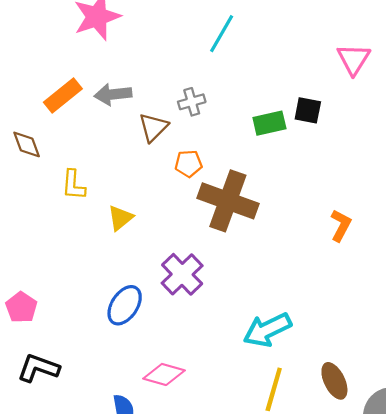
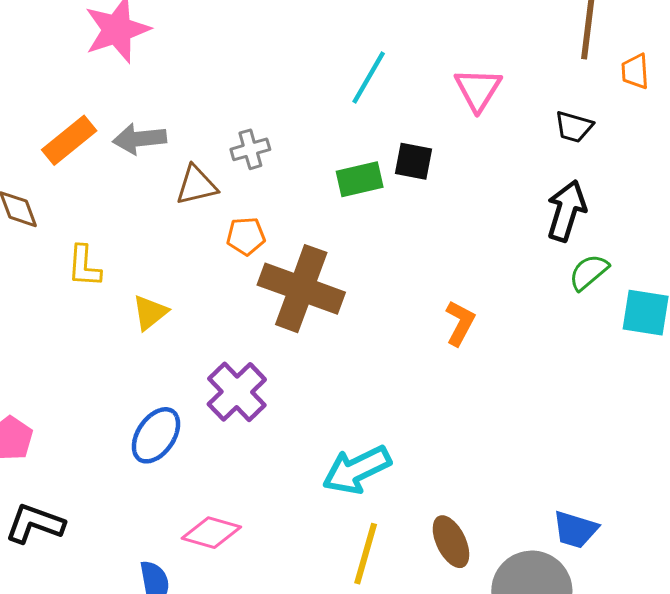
cyan line: (222, 34) -> (369, 77), moved
brown triangle: (153, 127) -> (196, 185), turned 32

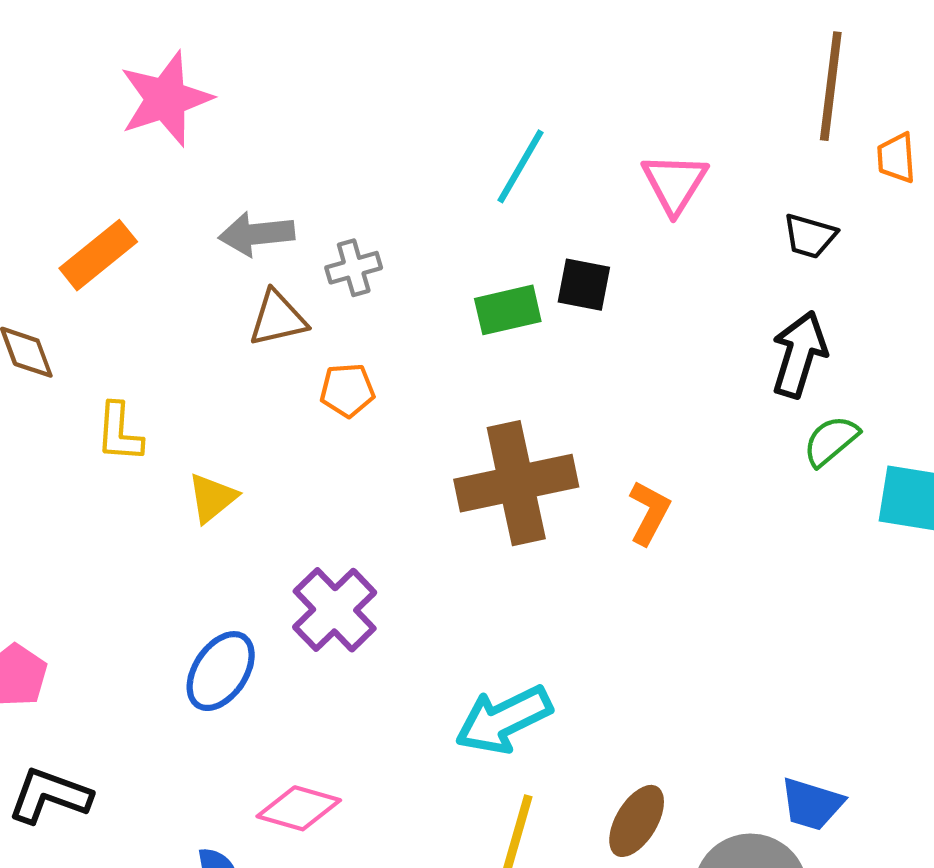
gray arrow: (140, 139) -> (257, 234), moved
brown cross: (301, 289) -> (516, 483), moved, turned -32
brown ellipse: (451, 542) -> (637, 821), turned 57

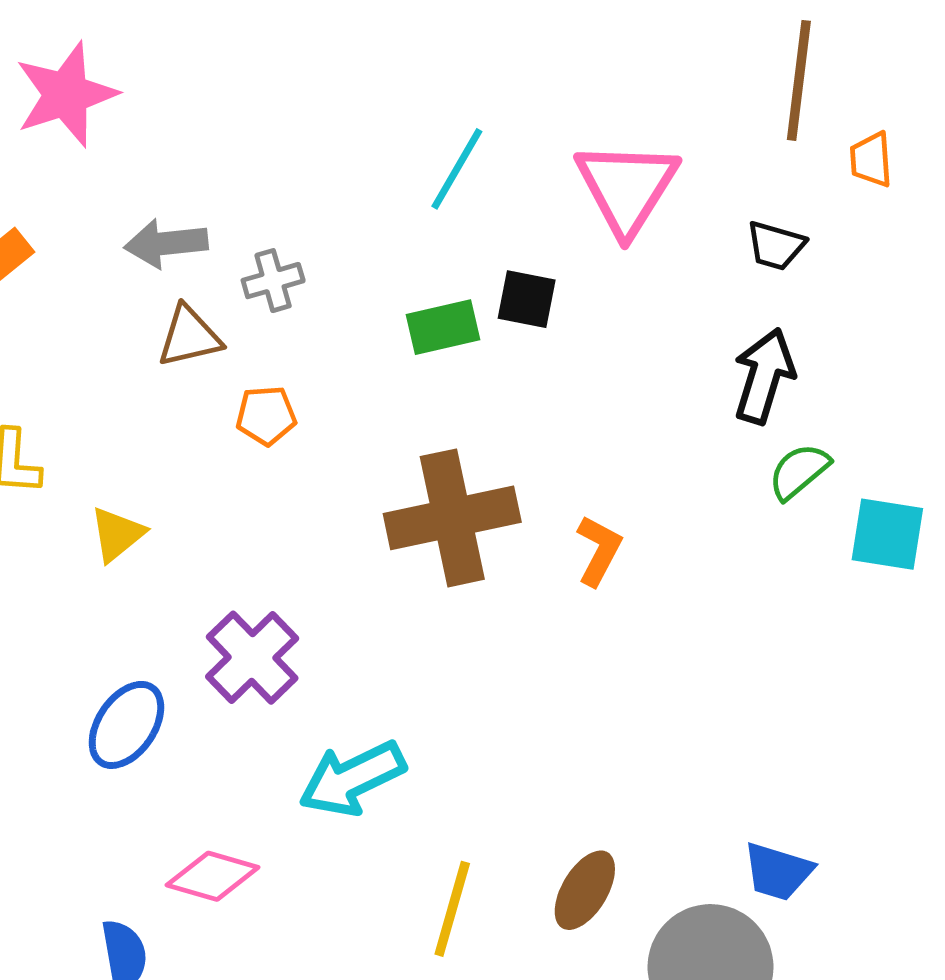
pink triangle: (675, 183) -> (627, 187), size x1.4
cyan arrow: (504, 720) -> (352, 778), moved

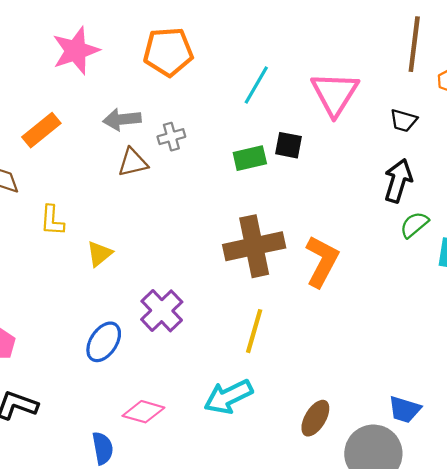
orange pentagon: (266, 416) -> (168, 52), moved, size x1.8
orange L-shape: (599, 550) -> (322, 261), size x1.6
cyan arrow: (352, 778) -> (228, 397), moved
yellow line: (452, 909) -> (254, 331), moved

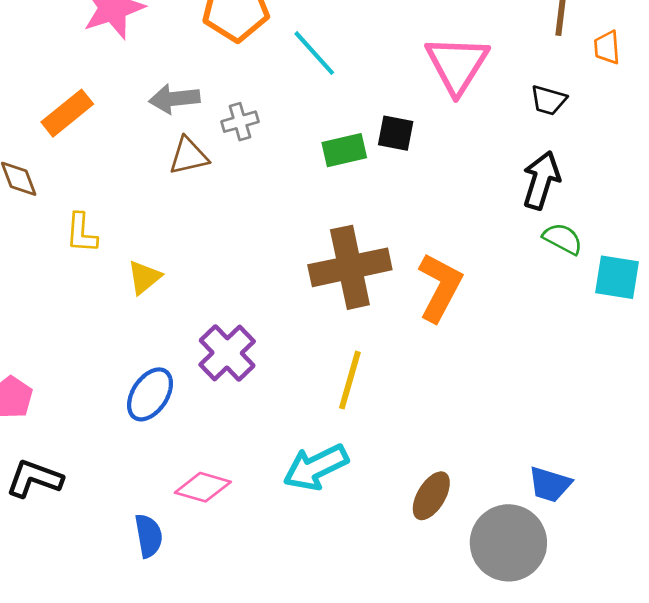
cyan line: (256, 85) -> (314, 53), moved, turned -72
green semicircle: (414, 225) -> (563, 239), turned 68

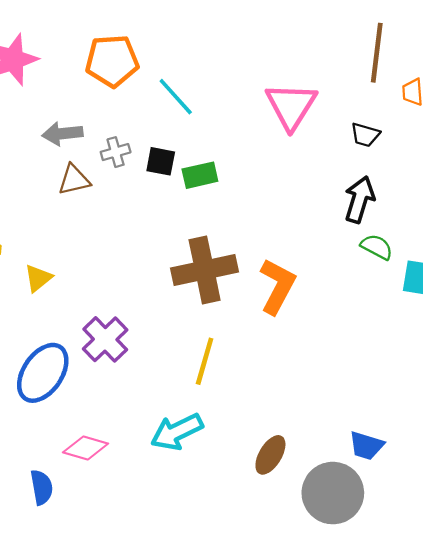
black square: (396, 133) -> (161, 161), moved
blue ellipse: (150, 394) -> (43, 373), size x1.4

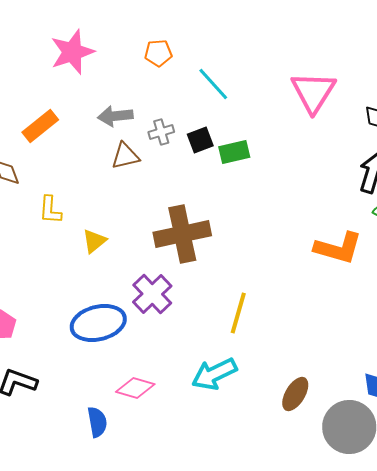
orange pentagon: (112, 61) -> (158, 53), size x0.6
black square: (161, 161) -> (200, 140), turned -32
brown cross: (205, 270) -> (182, 234), moved
orange L-shape: (277, 286) -> (338, 248), moved, turned 78
blue ellipse: (43, 373) -> (98, 323), turned 42

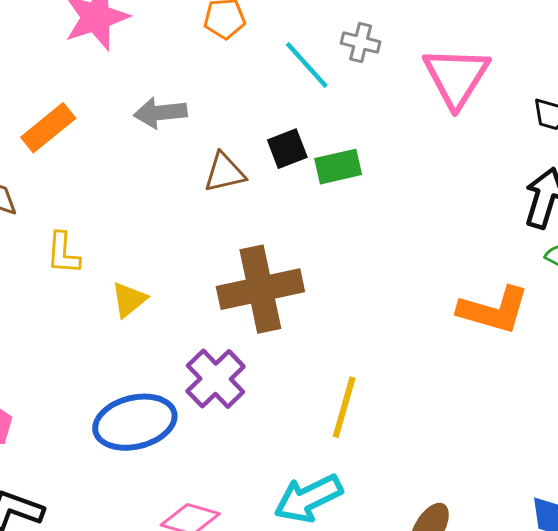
gray cross: (161, 132) -> (361, 43), moved, turned 30
brown triangle: (125, 156) -> (225, 173), moved

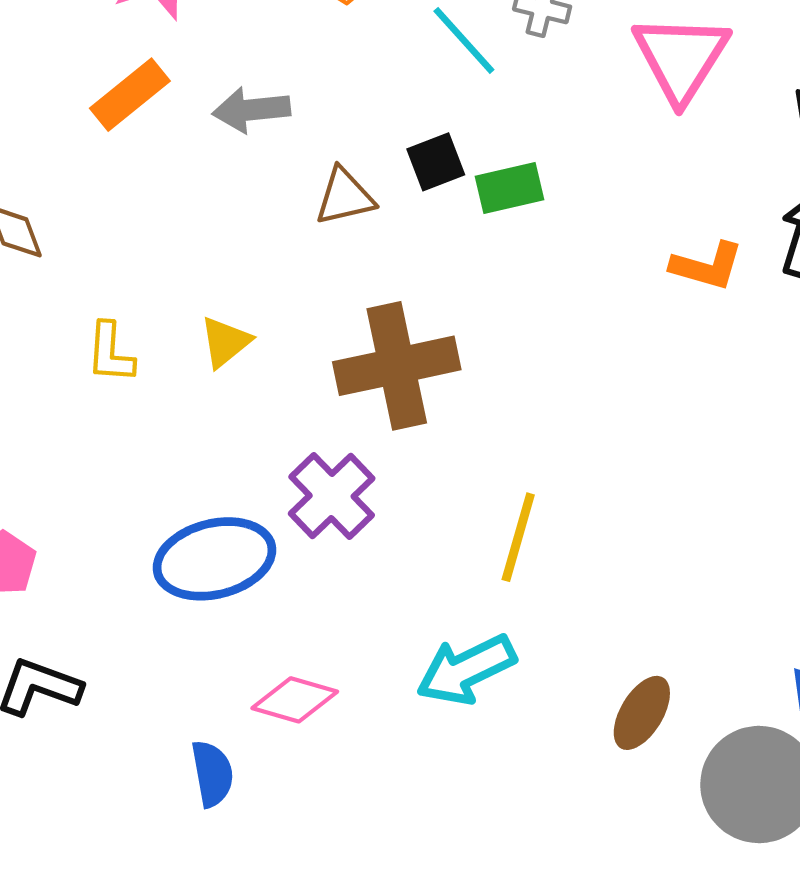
orange rectangle: (48, 128) -> (130, 95), moved
yellow L-shape: (63, 253) -> (110, 353), moved
yellow triangle: (129, 300) -> (225, 342), moved
orange L-shape: (494, 310) -> (707, 266), moved, size x0.7

